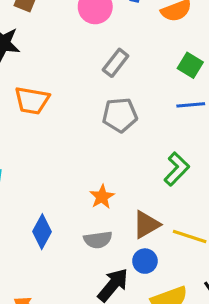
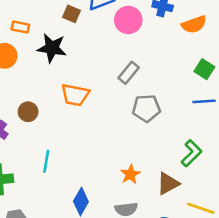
gray rectangle: (116, 63) -> (129, 73), moved
brown triangle: (146, 225) -> (168, 183), moved

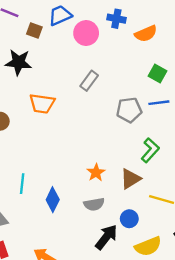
gray pentagon: (146, 108) -> (129, 110), moved
cyan line: (46, 161) -> (22, 184), moved

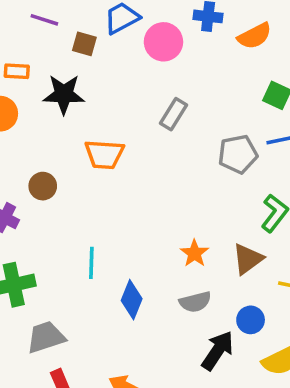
cyan line: (22, 184) -> (91, 263), moved

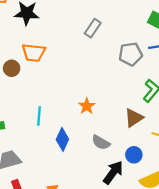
orange trapezoid: (104, 154) -> (34, 53), moved
orange star: (194, 253) -> (87, 106), moved
gray semicircle: (195, 302) -> (101, 142), turned 42

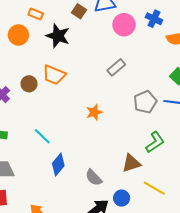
gray pentagon: (131, 54) -> (145, 102), turned -30
orange star: (87, 106) -> (94, 112), moved
cyan line: (39, 116) -> (42, 136), turned -66

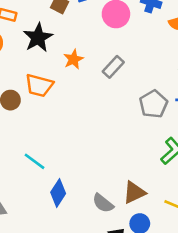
black star: (58, 36) -> (38, 38), turned 30
orange star: (94, 112) -> (73, 59), moved
brown triangle: (131, 163) -> (134, 192), moved

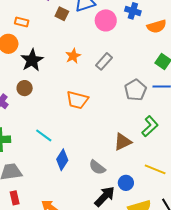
black star: (38, 38) -> (32, 60), moved
orange trapezoid: (39, 85) -> (77, 100), moved
brown triangle: (134, 192) -> (123, 142), moved

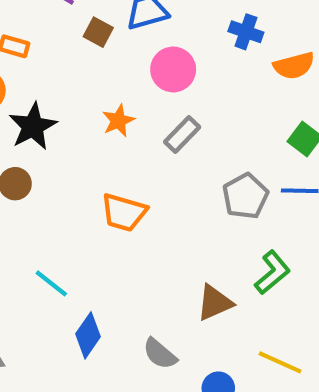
pink circle: (106, 20) -> (173, 69), moved

